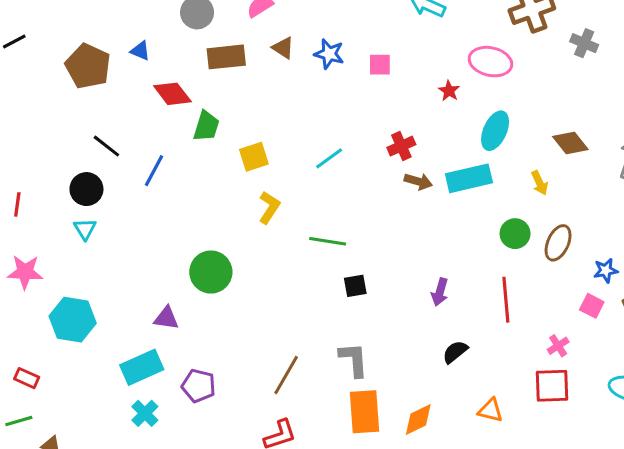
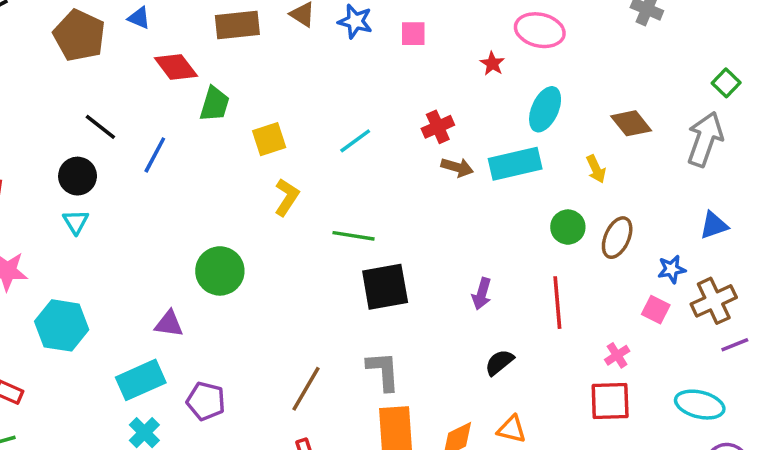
black square: (355, 286) -> (385, 287), size x1.8
orange triangle: (490, 410) -> (512, 429), moved

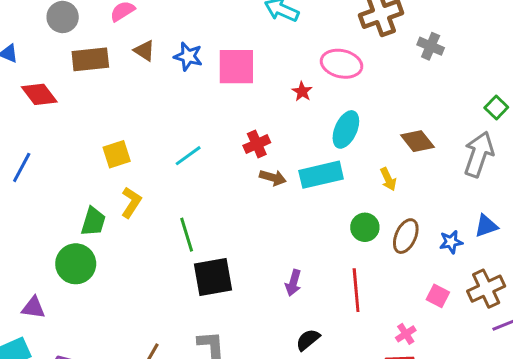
pink square: (413, 34) -> (236, 67), size x1.8
green trapezoid: (215, 104) -> (93, 221), moved
green line: (353, 236) -> (187, 235), turned 64
blue star: (672, 269) -> (451, 242), moved

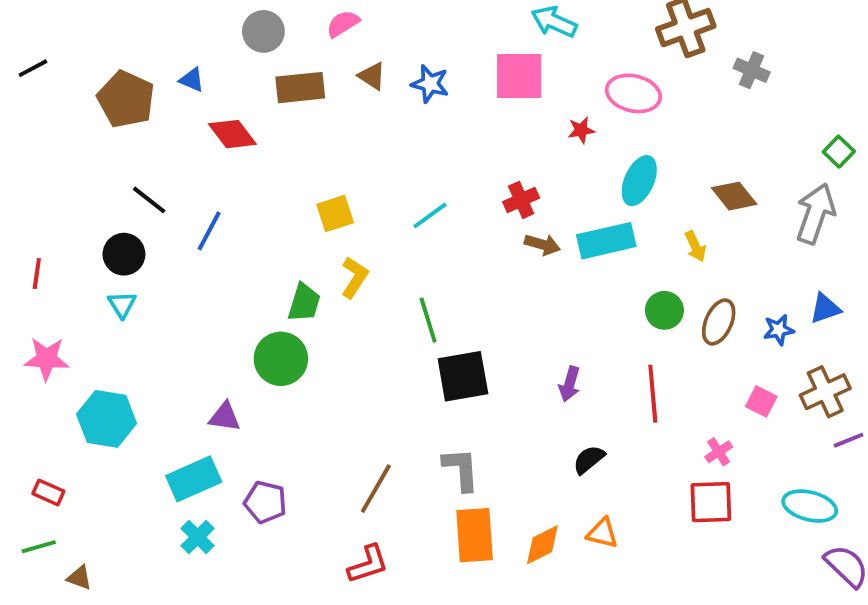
pink square: (236, 67) -> (519, 76), moved
red star: (302, 91) -> (581, 130), turned 30

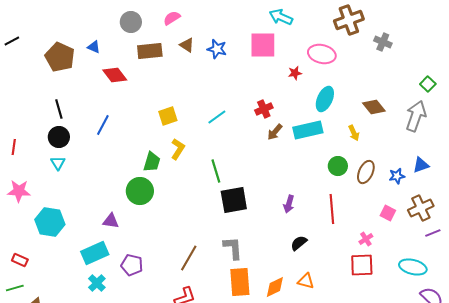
black line: (149, 200) -> (59, 109), moved, turned 36
brown arrow: (542, 245) -> (275, 132), turned 114

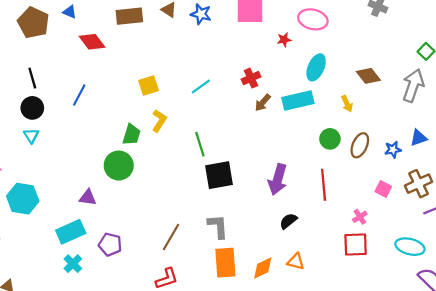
purple arrow: (289, 204) -> (278, 179), size x1.6

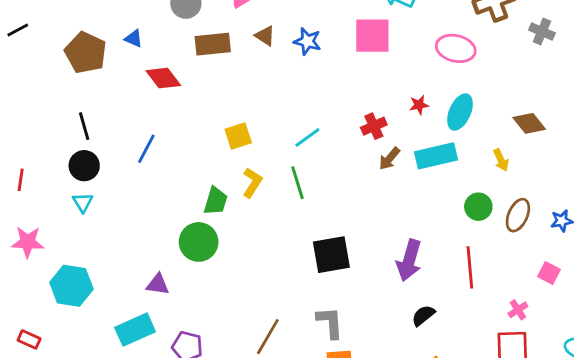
red star: (284, 40) -> (419, 105), moved
green line: (200, 144) -> (298, 183), moved

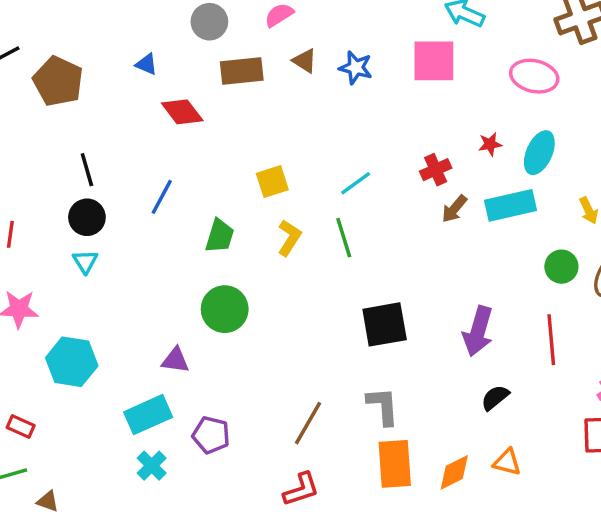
brown pentagon: (86, 53) -> (58, 81), moved
green trapezoid: (216, 201) -> (220, 236), moved

